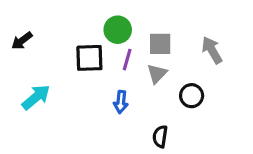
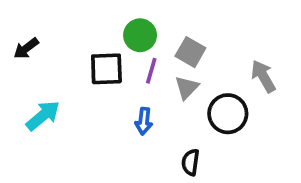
gray square: (160, 44) -> (190, 52), turned 30
gray arrow: (212, 50) -> (263, 76), moved
black circle: (192, 96) -> (228, 114), size x1.4

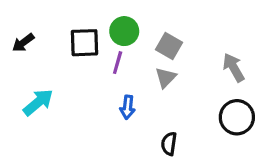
black square: (106, 69) -> (84, 43), moved
purple line: (151, 71) -> (118, 63), moved
black circle: (228, 114) -> (237, 117), moved

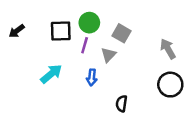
gray triangle: (166, 77) -> (108, 55), moved
cyan arrow: (38, 102) -> (51, 74), moved

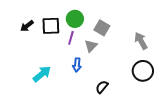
black arrow: (17, 31) -> (27, 26), moved
cyan arrow: (51, 74) -> (42, 74), moved
black semicircle: (121, 104) -> (102, 87), turned 32

